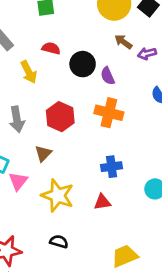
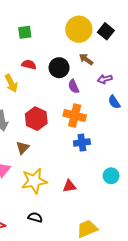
purple arrow: (147, 54) -> (105, 79), moved
black circle: (83, 64) -> (59, 68), moved
blue cross: (112, 167) -> (82, 143), moved
yellow star: (58, 196) -> (34, 181), turned -30

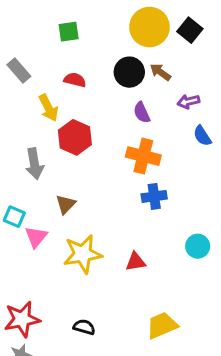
black circle: (59, 68) -> (129, 72), moved
red hexagon: (36, 119) -> (75, 137), moved
black semicircle: (35, 217) -> (84, 327), moved

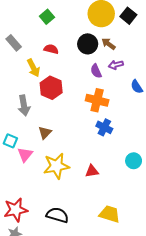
green square: (69, 32) -> (47, 17), turned -32
purple arrow: (188, 102) -> (116, 65), moved
blue cross: (154, 196) -> (104, 127), turned 35
yellow trapezoid: (162, 325) -> (110, 214), turned 40
black semicircle: (84, 327) -> (57, 215), size x1.5

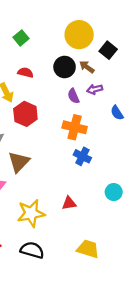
black square: (128, 16) -> (108, 50), moved
brown triangle: (45, 133) -> (19, 162), size x1.5
yellow star: (56, 166) -> (31, 213), moved

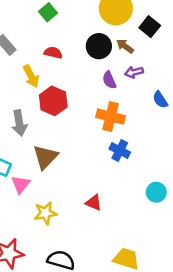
red triangle: (69, 203) -> (94, 203), moved, turned 32
yellow star: (31, 213) -> (45, 213), moved, size x0.7

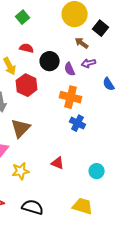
black circle: (99, 46) -> (50, 61), moved
cyan circle: (156, 192) -> (97, 171), moved

